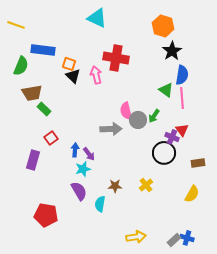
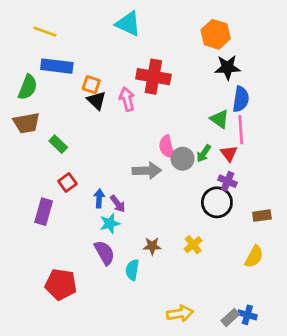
yellow line: (16, 25) -> (45, 32), moved
black star: (172, 51) -> (228, 67), turned 30
brown trapezoid: (32, 93) -> (26, 123), moved
red triangle: (182, 130) -> (229, 153), moved

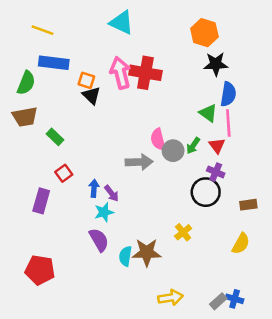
pink arrow: (127, 99) -> (120, 73), moved, size x1.4
brown star: (152, 246) -> (147, 252), moved, size x1.6
red pentagon: (61, 284) -> (40, 270), moved

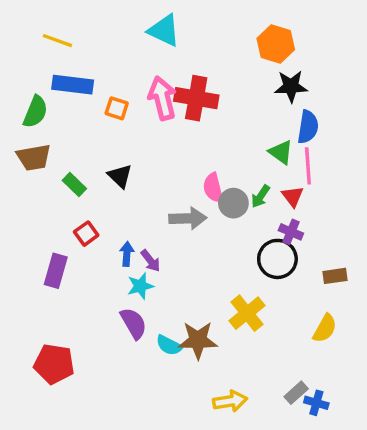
black triangle: (91, 95) -> (120, 176), moved
yellow cross: (183, 232) -> (247, 313), size x1.5
cyan semicircle: (125, 256) -> (169, 345), turned -72
gray rectangle: (218, 301) -> (296, 393), moved

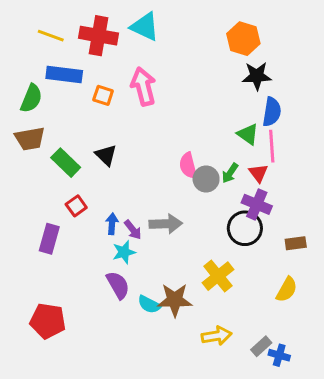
red cross: (196, 98) -> (99, 36), moved
green rectangle: (74, 184) -> (66, 163), size x1.4
gray arrow: (188, 218) -> (166, 224), moved
purple cross: (291, 232) -> (257, 204), size x1.4
yellow arrow: (230, 401) -> (217, 336), moved

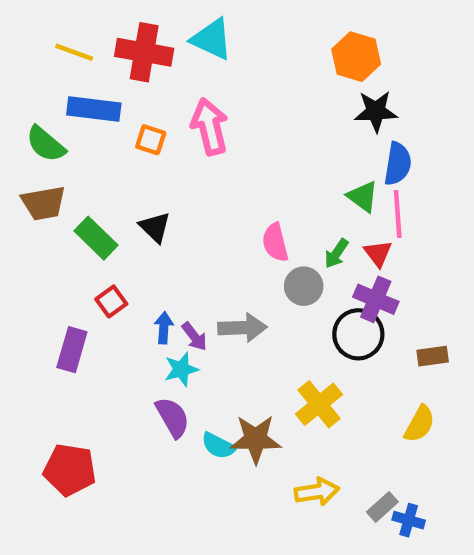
green semicircle: (31, 98) -> (46, 144), turned 108
gray circle: (206, 179) -> (304, 286), moved

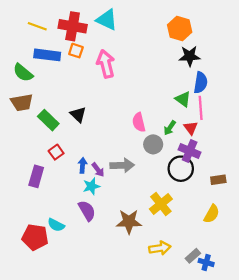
orange square: (151, 140) -> (76, 51), moved
cyan semicircle: (218, 446) -> (56, 225), moved

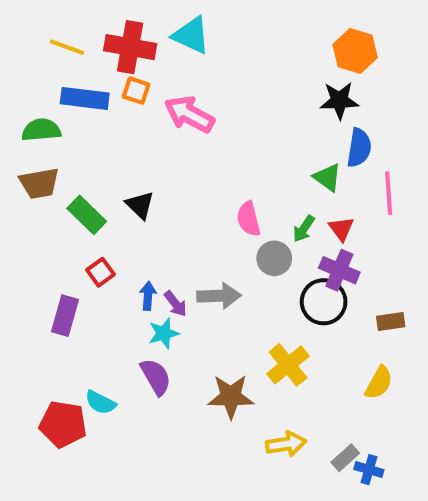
orange hexagon: (180, 29) -> (355, 51), moved
pink arrow: (106, 64) -> (189, 114), turned -48
green semicircle: (23, 73) -> (41, 130), turned 135
pink line: (201, 108) -> (389, 193), moved

